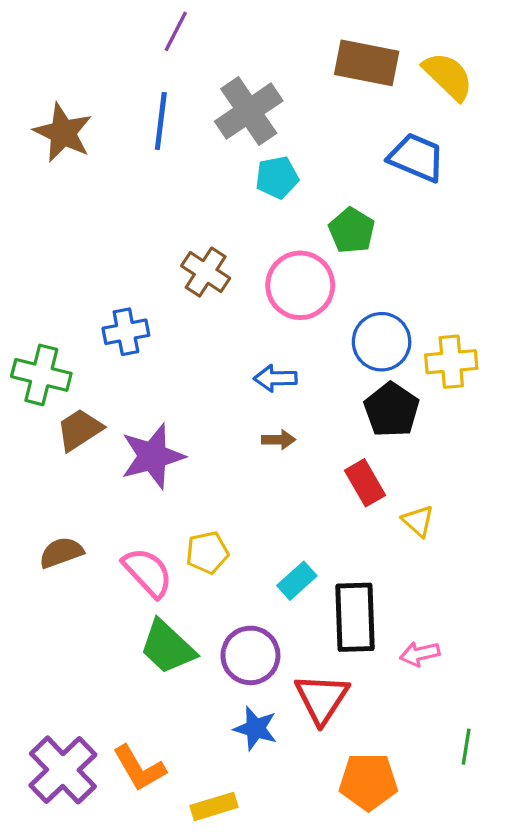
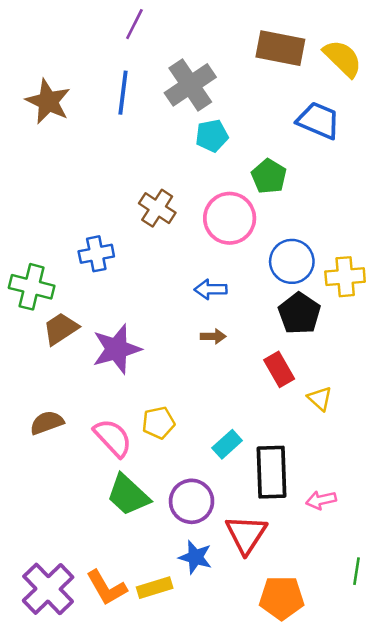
yellow rectangle: (214, 806) -> (155, 588), moved

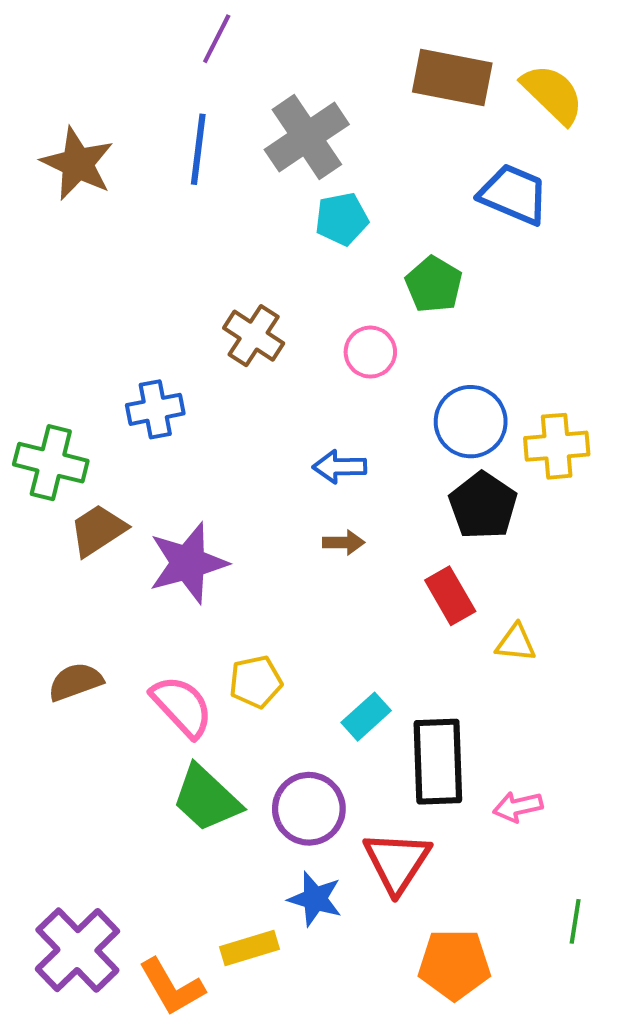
pink circle: (230, 218) -> (370, 352), size x0.6
yellow triangle: (320, 399) -> (516, 643), turned -36
orange L-shape: (106, 588) -> (172, 987), moved

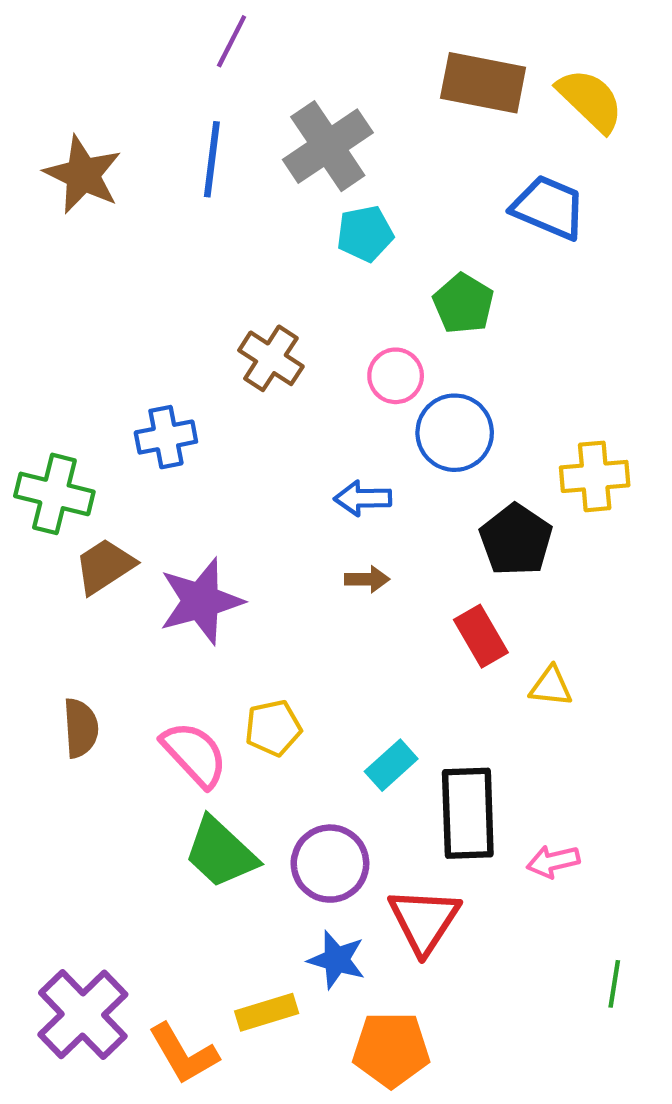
blue circle: (471, 422) -> (455, 433), moved
brown semicircle: (75, 682) -> (81, 728), turned 106
orange pentagon: (454, 964) -> (391, 1049), moved

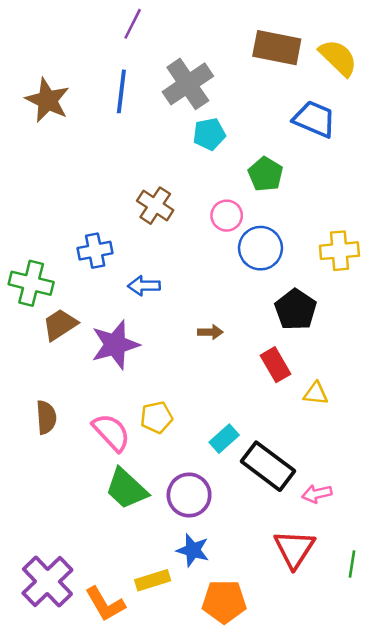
yellow cross: (595, 476) -> (339, 251), moved
blue arrow: (363, 498) -> (144, 286), moved
black rectangle: (468, 813) -> (268, 466), turned -51
red triangle: (424, 920) -> (294, 549), moved

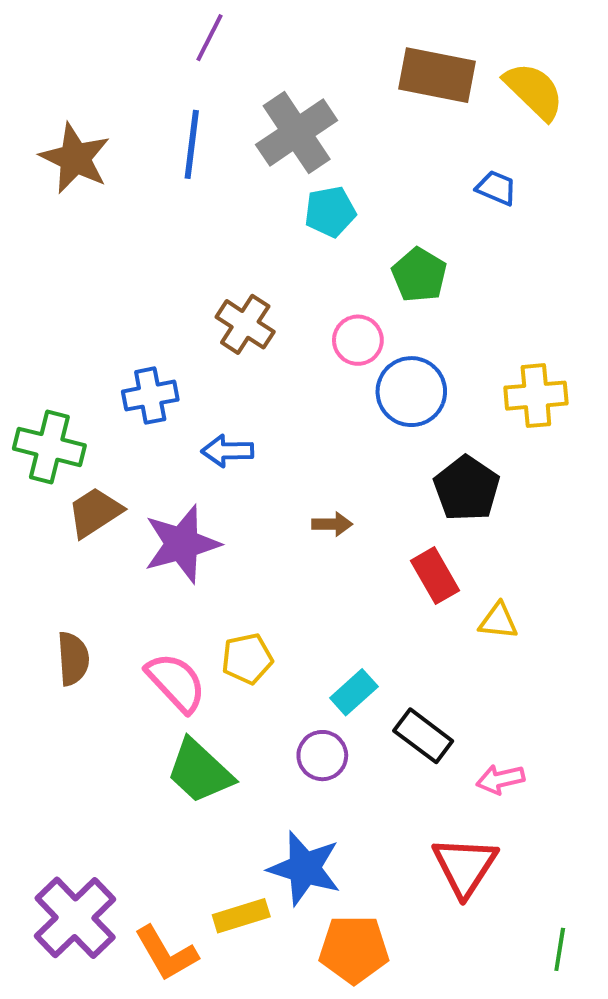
blue trapezoid: (314, 119) -> (496, 188), size x0.6
black rectangle: (268, 466) -> (423, 736), size x0.7
purple circle: (189, 495) -> (322, 756), moved, size x0.7
blue star: (193, 550) -> (304, 868), size x1.4
green line: (352, 564) -> (560, 949), moved

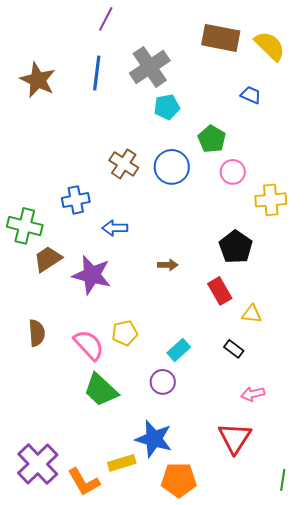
pink circle: (358, 340) -> (233, 172), moved
blue circle: (411, 392) -> (172, 167), moved
purple star: (182, 544) -> (92, 275), turned 30
black rectangle: (423, 736) -> (234, 349), moved, size x0.7

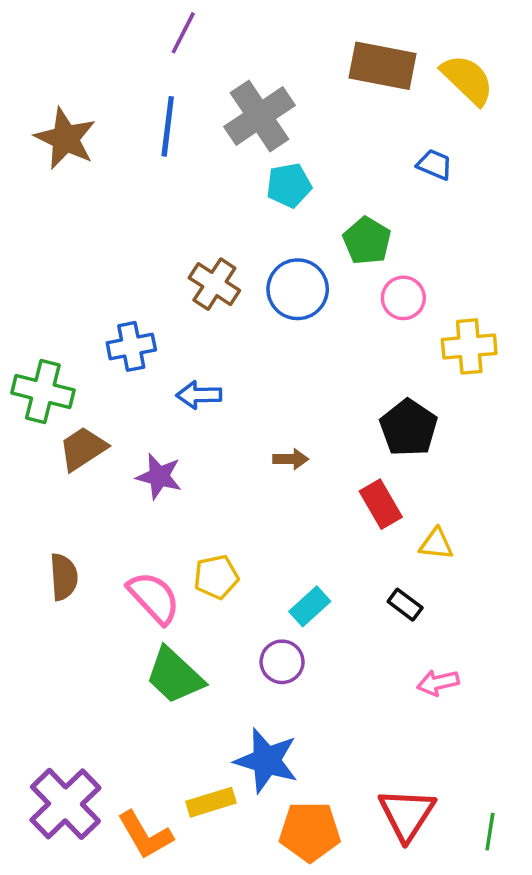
purple star: (92, 275) -> (159, 476), size x0.7
red triangle: (235, 438) -> (407, 814), moved

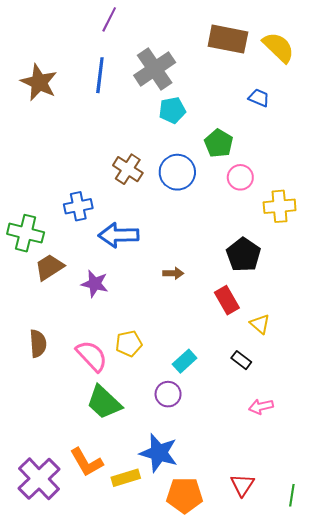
blue arrow: (199, 395) -> (119, 235), size x1.5
yellow triangle: (436, 544) -> (260, 324), turned 35
red triangle: (407, 814) -> (242, 485), size x0.7
orange L-shape: (145, 835) -> (87, 462), moved

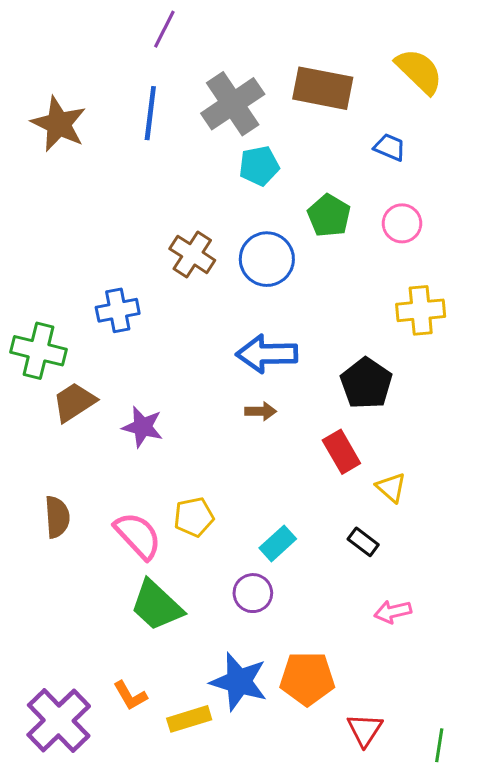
brown rectangle: (228, 39) -> (323, 88), moved
pink circle: (240, 177) -> (402, 223), moved
blue arrow: (119, 235) -> (267, 354), moved
orange L-shape: (87, 462) -> (130, 696), size x0.7
orange pentagon: (185, 495) -> (307, 679), moved

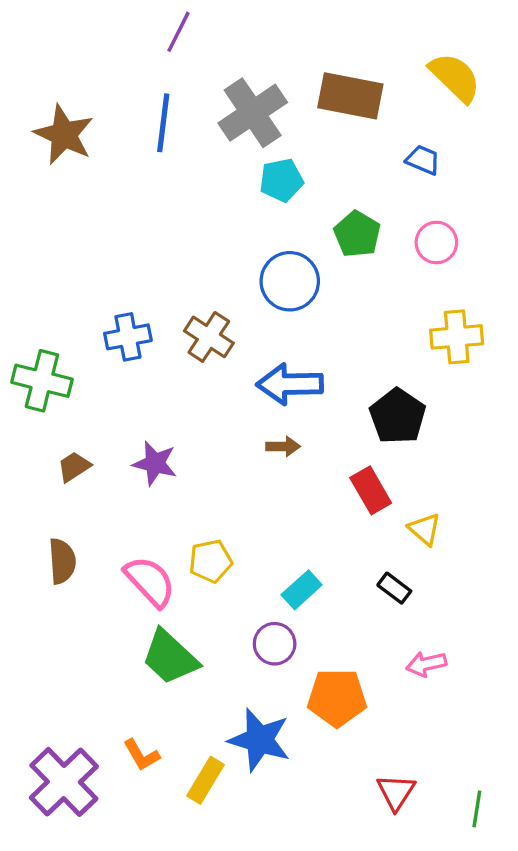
brown cross: (192, 254) -> (209, 337), moved
brown trapezoid: (74, 402) -> (74, 467), moved, size x0.7
orange pentagon: (307, 679) -> (337, 698), moved
yellow rectangle: (189, 719) -> (205, 780), turned -42

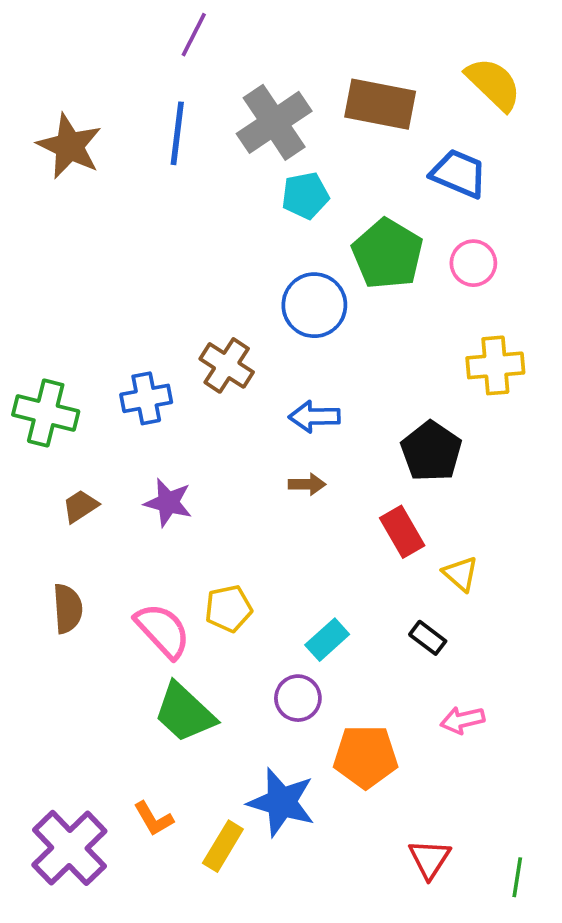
blue trapezoid: (423, 160) -> (459, 174), size x1.5
green pentagon: (357, 234) -> (387, 254), size x1.4
blue cross: (128, 337) -> (146, 398), moved
blue arrow: (290, 384) -> (314, 417), size x0.7

